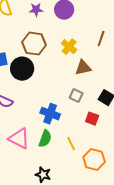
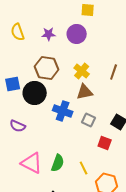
brown line: (101, 39) -> (114, 72), moved
brown triangle: (83, 68) -> (85, 92), moved
blue cross: (50, 114) -> (63, 111), moved

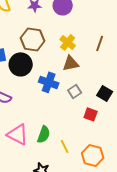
gray square: (89, 120) -> (75, 91), turned 32
yellow line: (84, 168) -> (65, 146), moved

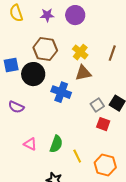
gray square: (75, 91) -> (97, 105), moved
pink triangle: (18, 134) -> (30, 144), size x0.6

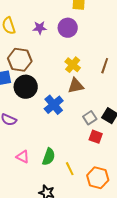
brown hexagon: (45, 49) -> (20, 60), moved
blue cross: (61, 92) -> (54, 105), turned 30

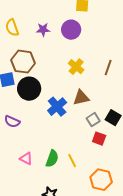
brown triangle: (76, 86) -> (81, 98), moved
yellow line: (70, 169) -> (72, 161), moved

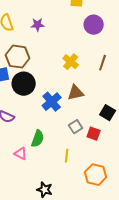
purple circle: (71, 30) -> (94, 25), moved
gray square: (93, 120) -> (76, 127), moved
green semicircle: (52, 159) -> (38, 139), moved
yellow line: (72, 161) -> (67, 156), turned 32

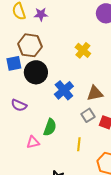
purple star: (38, 25) -> (41, 14), moved
brown triangle: (76, 93) -> (95, 93), moved
pink triangle: (21, 154) -> (33, 142), turned -40

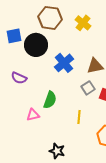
brown hexagon: (30, 45) -> (50, 18), moved

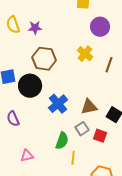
yellow cross: (83, 23) -> (85, 54), moved
purple semicircle: (19, 78) -> (13, 119), turned 42
green semicircle: (50, 100) -> (62, 141), moved

